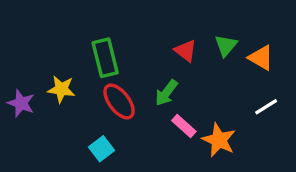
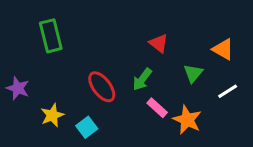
green triangle: (226, 45) -> (193, 73), moved
green rectangle: (105, 58) -> (51, 36), moved
yellow star: (61, 89) -> (52, 115), moved, turned -30

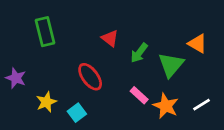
red triangle: (159, 43) -> (110, 38), moved
green triangle: (193, 73) -> (171, 65), size x1.5
green arrow: (142, 79) -> (139, 53), moved
white line: (228, 91) -> (201, 105), moved

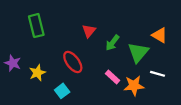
red triangle: (110, 38) -> (89, 31), turned 32
yellow star: (46, 102) -> (37, 73), moved
white line: (201, 105) -> (157, 74), moved, turned 48
orange star: (166, 106) -> (134, 86), turned -30

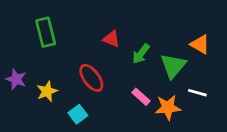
red triangle: (89, 31) -> (111, 39), turned -48

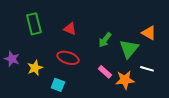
red triangle: (111, 39) -> (70, 29), moved
red ellipse: (91, 78) -> (68, 58), turned -35
cyan square: (78, 114) -> (58, 85), turned -32

